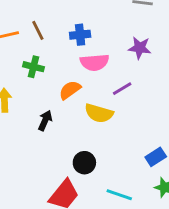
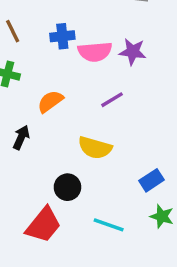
pink semicircle: (95, 62) -> (95, 52), moved
yellow semicircle: (99, 113) -> (95, 148), moved

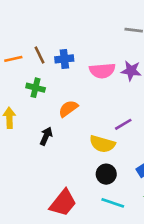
blue cross: (62, 36) -> (64, 59), moved
purple line: (112, 100) -> (123, 124), moved
black circle: (67, 187) -> (106, 174), moved

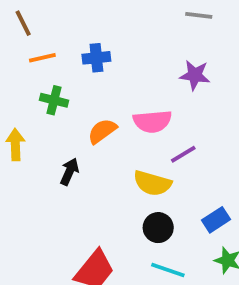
brown line: (39, 55) -> (23, 23), moved
orange line: (13, 59) -> (42, 58), moved
pink semicircle: (102, 71) -> (152, 121), moved

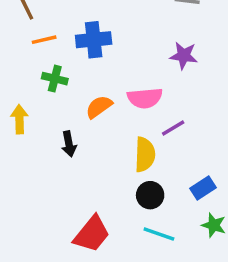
blue cross: (96, 58) -> (94, 40), size x1.4
black arrow: (69, 172) -> (69, 144), turned 145
yellow semicircle: (152, 183) -> (145, 155), turned -104

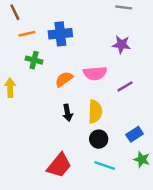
purple line: (173, 128) -> (125, 86), moved
black arrow: (69, 144) -> (68, 113), moved

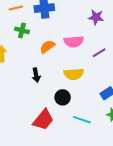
yellow semicircle: (95, 112) -> (74, 74), turned 84
black arrow: (68, 113) -> (36, 75), moved
black circle: (99, 139) -> (63, 97), moved

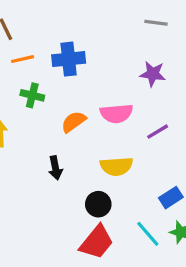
red trapezoid: (43, 120) -> (97, 242), moved
cyan line: (82, 120) -> (148, 234), moved, turned 30

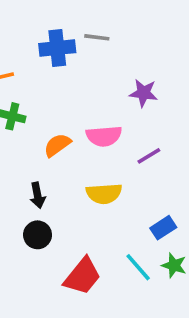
gray line: (156, 23) -> (97, 37), moved
blue cross: (69, 59) -> (57, 48), moved
black circle: (98, 204) -> (38, 235), moved

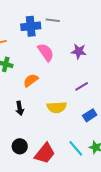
pink semicircle: (104, 136) -> (46, 52), moved, turned -120
blue rectangle: (163, 228) -> (90, 115), moved
black circle: (38, 235) -> (20, 146), moved

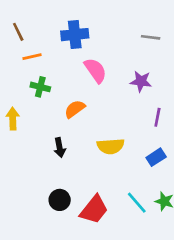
gray line: (53, 20) -> (151, 37), moved
purple star: (79, 51) -> (141, 81), moved
purple line: (82, 86) -> (157, 117), moved, turned -48

